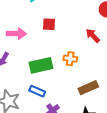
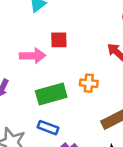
pink arrow: (16, 34) -> (33, 56), moved

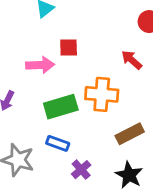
orange cross: (89, 83) -> (102, 94), size x1.6

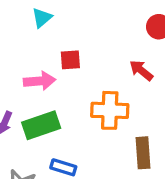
green rectangle: (61, 107) -> (41, 125), moved
brown rectangle: (130, 134) -> (143, 153), turned -64

